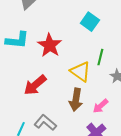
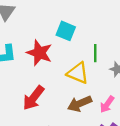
cyan square: (90, 22) -> (66, 31), moved
brown arrow: (76, 100) -> (80, 104), turned 70

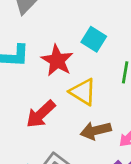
yellow triangle: (78, 73) -> (83, 92), moved

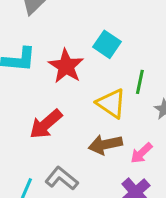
yellow triangle: (83, 92) -> (111, 103), moved

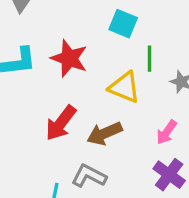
cyan square: (107, 44) -> (123, 24), moved
brown arrow: (105, 144) -> (104, 133), moved

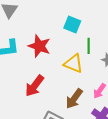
brown arrow: (104, 133) -> (74, 99), moved, turned -30

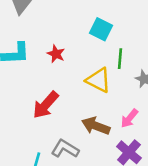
red star: (39, 46) -> (56, 54), size x0.6
brown arrow: (74, 99) -> (96, 126), turned 70

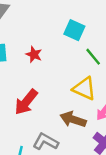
green line: (120, 59) -> (93, 57), turned -42
yellow triangle: (98, 80) -> (84, 89), moved

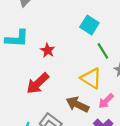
red star: (34, 54) -> (48, 50), moved

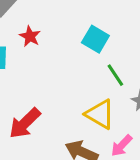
red star: (48, 50) -> (30, 36), moved

